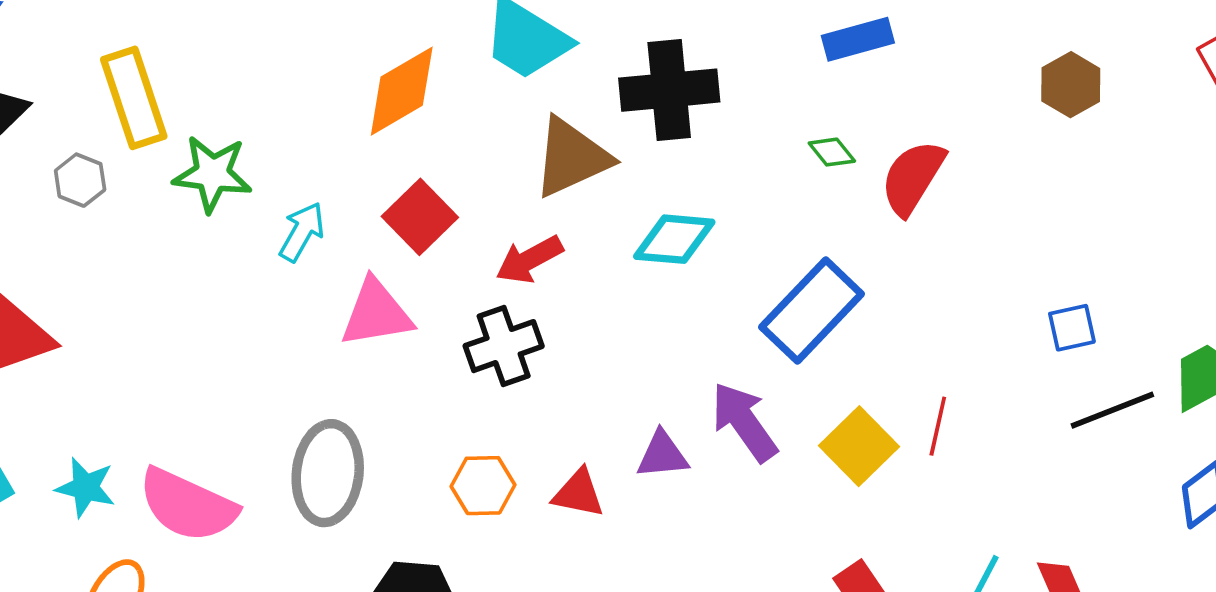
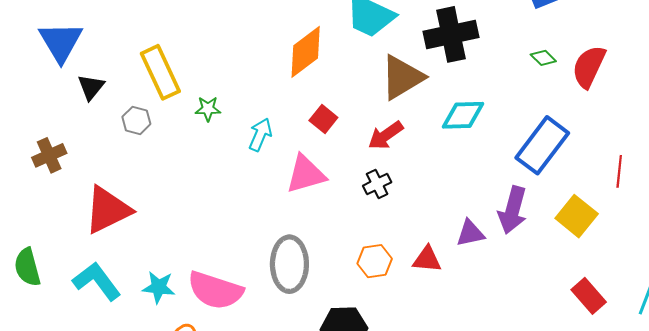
green star: (212, 174) -> (208, 109), size x0.6
red square: (420, 217) -> (323, 119), size x0.7
black cross: (504, 346) -> (377, 184), size x0.7
purple arrow: (744, 422) -> (513, 210), turned -123
red line: (938, 426) -> (619, 171), moved

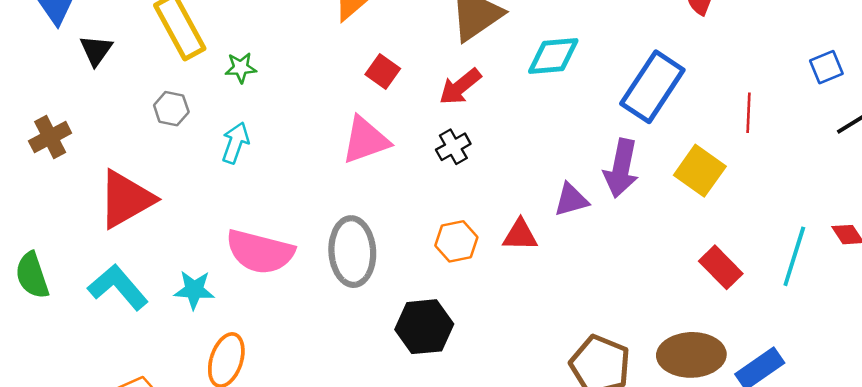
gray hexagon: (136, 120) -> (171, 109), moved
cyan arrow: (260, 135) -> (235, 143), moved
pink semicircle: (215, 290) -> (260, 252), moved

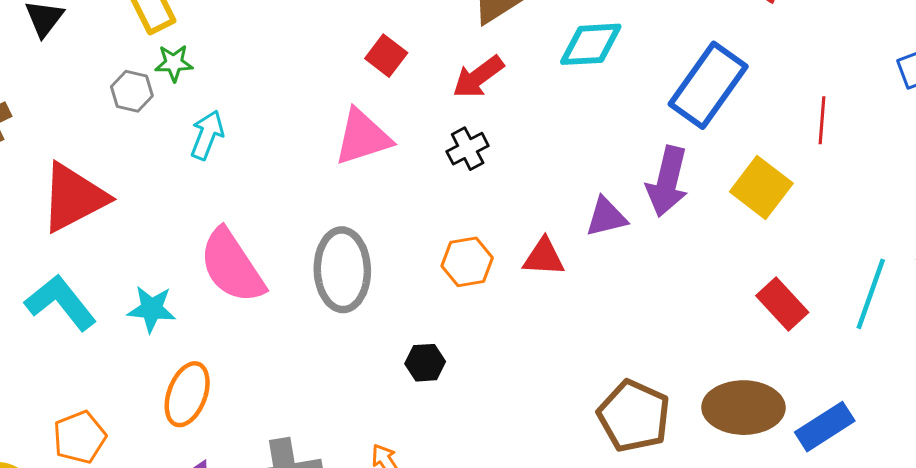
green star: (241, 68) -> (174, 63), moved
pink semicircle: (260, 252) -> (232, 266), turned 40
black hexagon: (424, 327) -> (425, 363), size x0.6

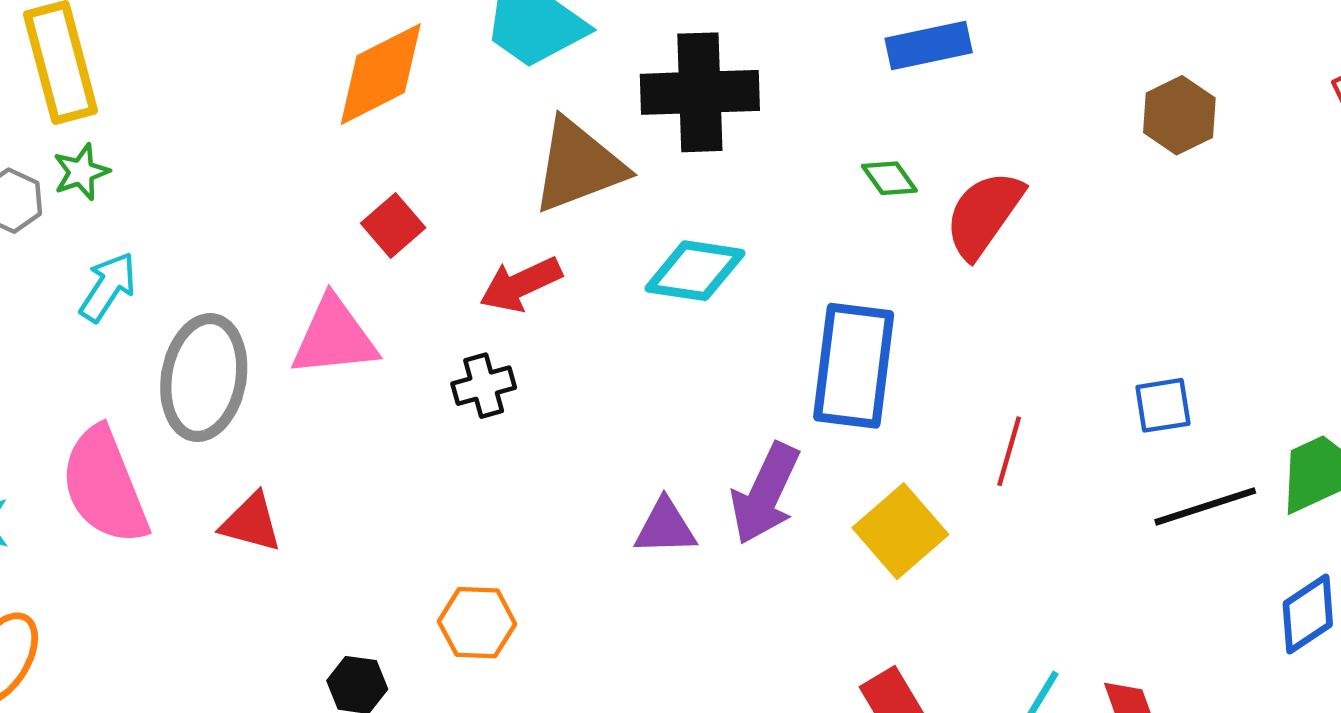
green star: (174, 63) -> (81, 172), turned -30
blue rectangle: (708, 85) -> (854, 366), turned -40
red triangle: (544, 257) -> (251, 523), moved
orange hexagon: (467, 262) -> (477, 623), moved
gray ellipse: (342, 270) -> (204, 378), moved

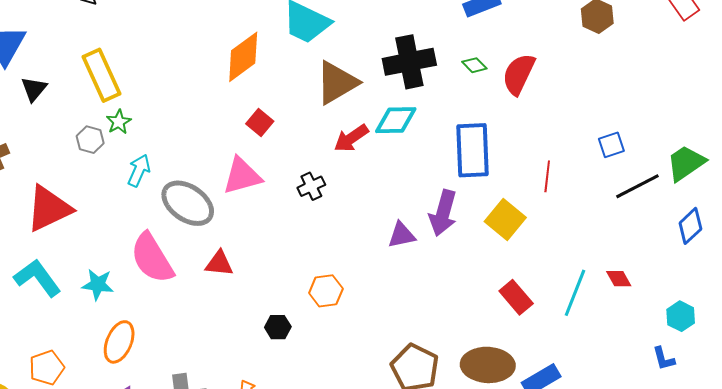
black cross: (700, 92) -> (409, 62), moved
red arrow: (521, 284) -> (351, 138), moved
gray ellipse: (204, 378) -> (188, 203), turned -56

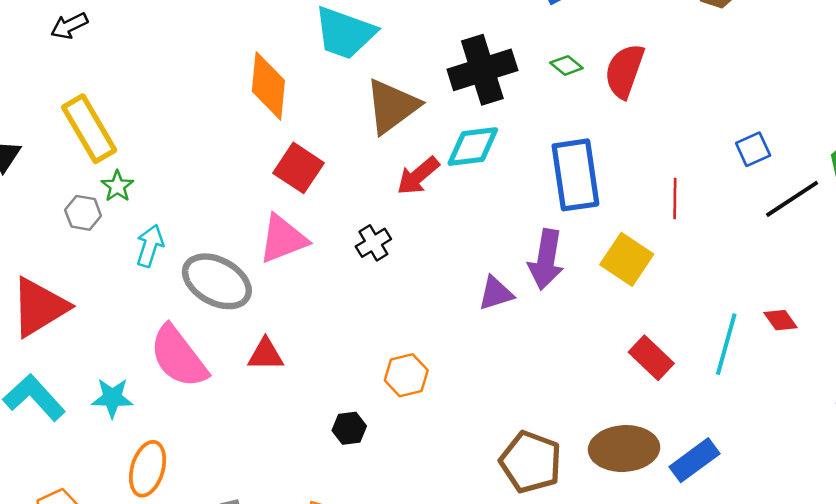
orange diamond: (243, 57) -> (268, 86), turned -42
red square: (260, 122) -> (299, 168), size x1.4

